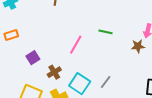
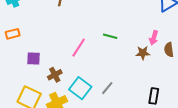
purple square: (33, 58) -> (34, 58), turned 32

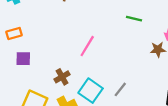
green line: (110, 36) -> (134, 19), moved
purple square: (34, 58) -> (23, 59), moved

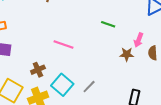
pink line: (87, 46) -> (63, 44), turned 72

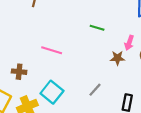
brown cross: (38, 70) -> (19, 72), moved, turned 32
gray line: (89, 87) -> (95, 90), moved

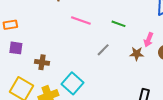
pink line: (52, 50) -> (81, 21), moved
gray line: (95, 90) -> (103, 50), moved

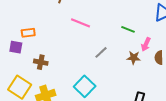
green line: (118, 24) -> (128, 29), moved
orange rectangle: (10, 25) -> (28, 33), moved
cyan square: (72, 83) -> (85, 86), moved

